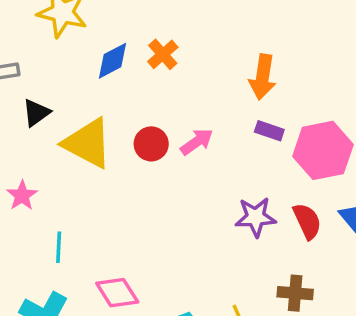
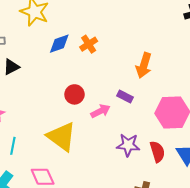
purple rectangle: (269, 131) -> (125, 96), moved
pink arrow: (197, 142) -> (100, 111), moved
yellow triangle: (88, 143) -> (62, 137), moved

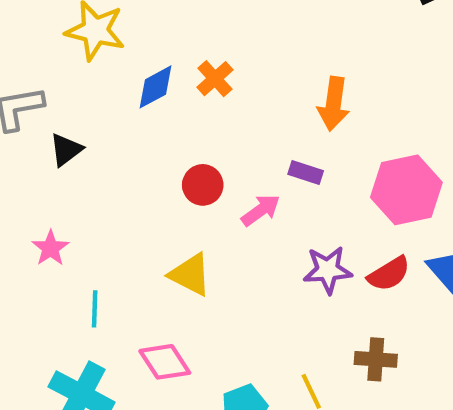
yellow triangle: (62, 137) -> (190, 275), size x0.7
red semicircle: (157, 152) -> (389, 274), turned 85

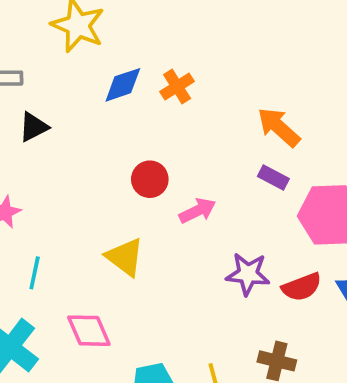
orange arrow: (334, 104) -> (279, 127), turned 114
purple rectangle: (306, 173) -> (273, 177), moved

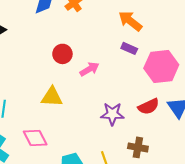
yellow triangle: (125, 257) -> (52, 97), turned -30
purple star: (248, 274) -> (112, 114), moved

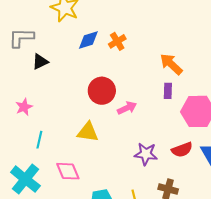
purple rectangle: (129, 48) -> (168, 91), turned 63
red circle: (62, 54) -> (102, 91), size x1.4

